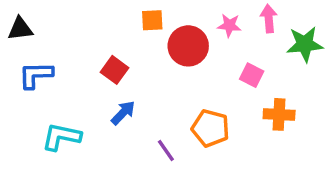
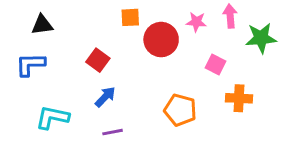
black triangle: (20, 29) -> (42, 25), moved
purple line: (166, 150) -> (113, 132), moved, turned -66

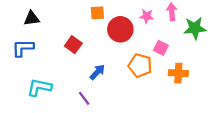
blue arrow: (105, 97) -> (97, 72), moved
orange pentagon: (180, 110) -> (140, 65), moved
purple line: (113, 132) -> (84, 98), turned 64

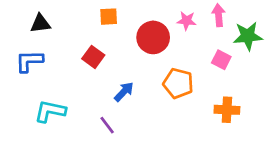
orange square: (97, 13) -> (109, 17), moved
pink square: (161, 48) -> (221, 60), moved
orange cross: (178, 73) -> (227, 110), moved

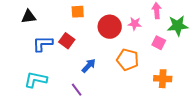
pink star: (187, 21) -> (135, 24), moved
blue L-shape: (29, 61) -> (43, 44), moved

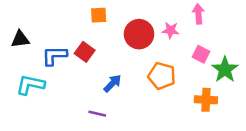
black triangle: (29, 17) -> (20, 39), moved
green star: (178, 26) -> (225, 69), moved, turned -30
cyan L-shape: (36, 80) -> (30, 85), moved
purple line: (77, 90) -> (97, 114), turned -40

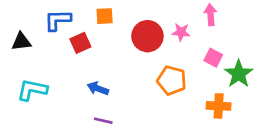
red square: (85, 52) -> (80, 43), moved, turned 30
blue L-shape: (54, 56) -> (58, 20), moved
blue arrow: (112, 83) -> (98, 88), moved, turned -114

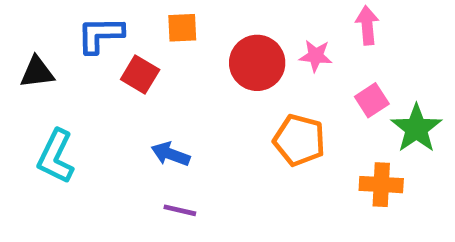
red square: (80, 43) -> (140, 75), turned -35
pink square: (213, 58) -> (372, 100), turned 30
cyan L-shape: (32, 90) -> (56, 156), turned -76

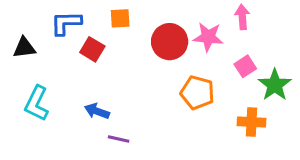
pink star: (316, 56) -> (208, 37), size x1.4
blue arrow: (171, 154) -> (97, 111), moved

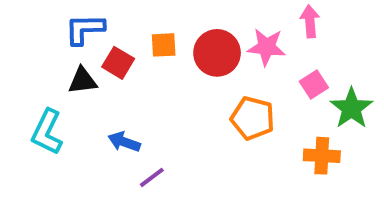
orange square: (120, 18) -> (164, 45), moved
black triangle: (24, 48) -> (83, 81), moved
purple line: (119, 139) -> (152, 177), turned -50

